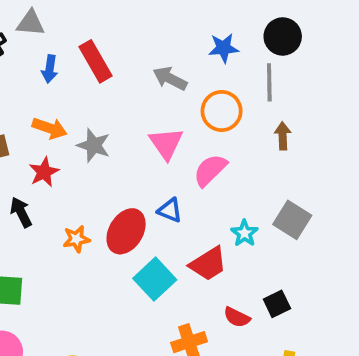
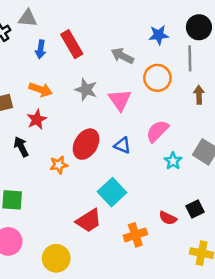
gray star: (94, 145) -> (86, 90), moved
pink semicircle: (210, 170) -> (157, 131), moved
red ellipse: (126, 231) -> (86, 144), moved
red trapezoid: (208, 264) -> (89, 221), moved

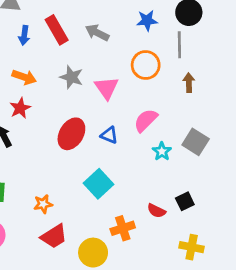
gray arrow: (122, 56) -> (97, 33), moved
orange star: (59, 165) -> (43, 204), moved
red trapezoid: (89, 221) -> (54, 236), moved
yellow circle: (56, 258) -> (93, 253), moved

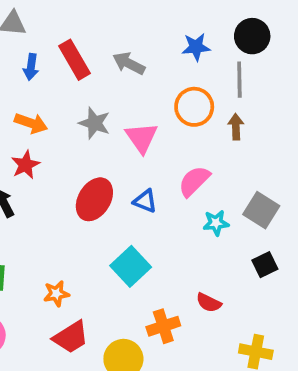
brown arrow: (189, 83) -> (236, 127), moved
cyan star: (162, 151) -> (216, 223), turned 30
black square: (185, 201) -> (265, 265), moved

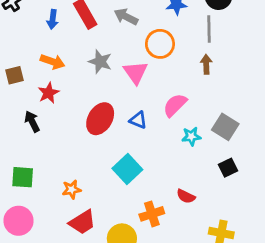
orange circle: (194, 107) -> (160, 44), moved

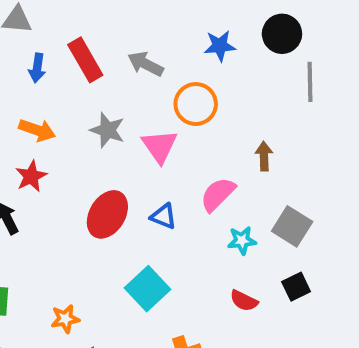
gray line: (209, 29) -> (310, 82), moved
brown arrow: (206, 64) -> (264, 156), moved
red semicircle: (186, 196) -> (244, 301), moved

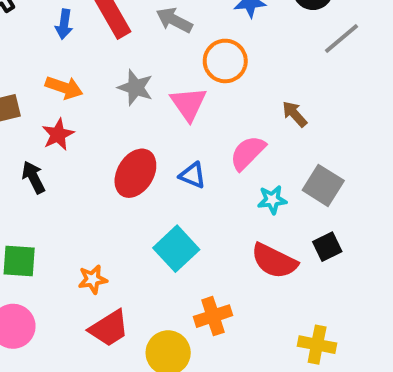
gray line: (310, 82) -> (342, 39), turned 51
brown arrow: (264, 156) -> (295, 114), turned -40
red semicircle: (244, 301) -> (274, 261), size x1.6

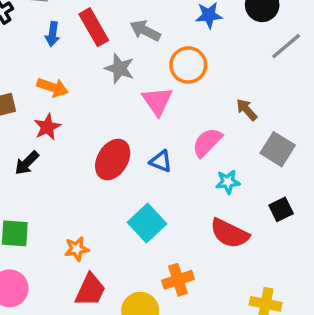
gray star: (135, 88) -> (120, 68), moved
black arrow: (33, 177) -> (27, 163), turned -108
gray square: (323, 185) -> (278, 149), moved
black square: (327, 247) -> (281, 209), moved
red trapezoid: (109, 328) -> (90, 290), turned -33

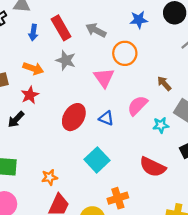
gray star: (120, 68) -> (66, 60), moved
cyan star: (228, 182) -> (161, 125), moved

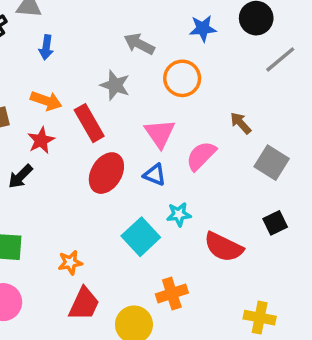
red rectangle: (61, 28) -> (89, 123), moved
gray star: (66, 60) -> (115, 85), moved
pink triangle: (104, 78) -> (160, 133), moved
cyan star: (161, 125) -> (179, 214), moved

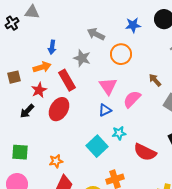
blue arrow: (46, 47) -> (52, 47), moved
orange arrow: (46, 101) -> (42, 67), turned -36
red ellipse: (106, 173) -> (59, 109), moved
blue triangle: (155, 175) -> (105, 110), turned -48

